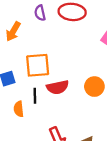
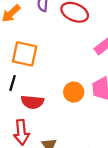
red semicircle: (58, 87) -> (32, 102), moved

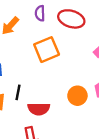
orange square: (25, 54) -> (47, 50), moved, turned -30

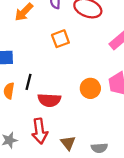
orange square: (47, 50) -> (60, 39), size x0.7

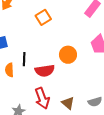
orange circle: (90, 88) -> (68, 55), moved

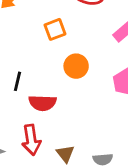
orange circle: (68, 55) -> (76, 66), moved

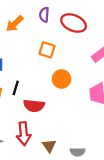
orange square: (55, 29) -> (47, 50), turned 35

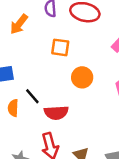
black line: (16, 88) -> (32, 96), turned -48

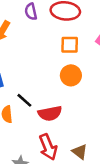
orange square: (60, 47) -> (70, 45), moved

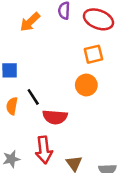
orange square: (70, 45) -> (93, 54), turned -30

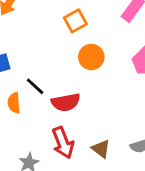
orange square: (93, 54) -> (75, 21), moved

